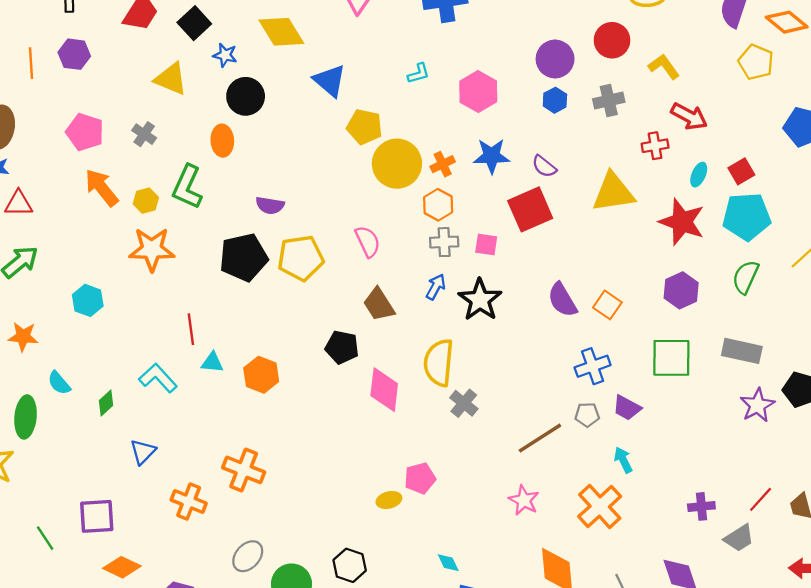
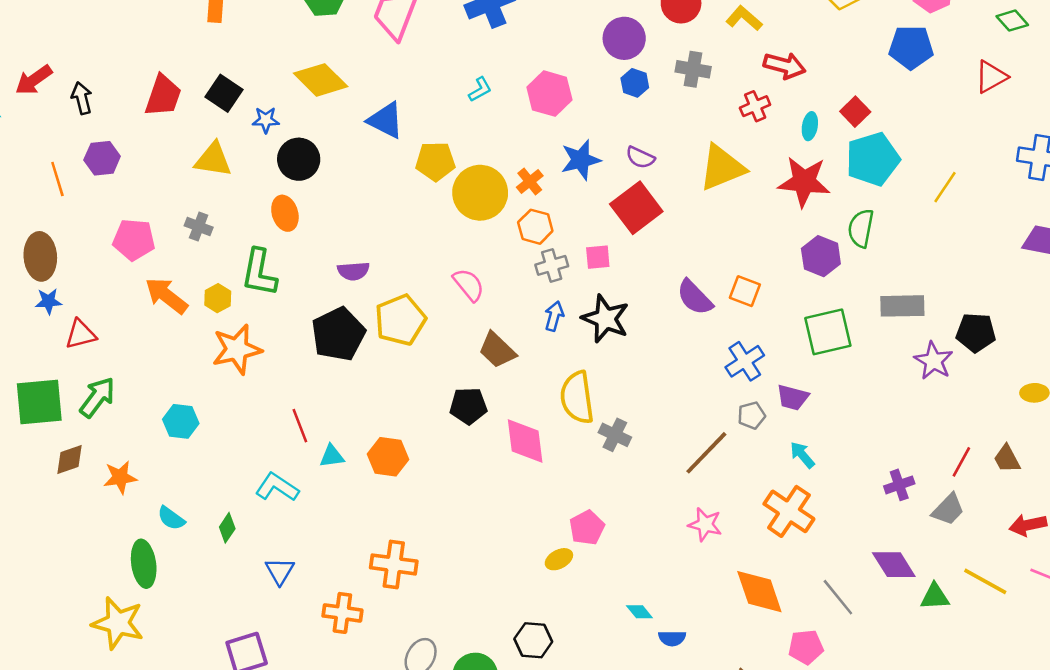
gray cross: (609, 100) -> (693, 69), turned 36
green semicircle: (746, 277) -> (861, 228), moved

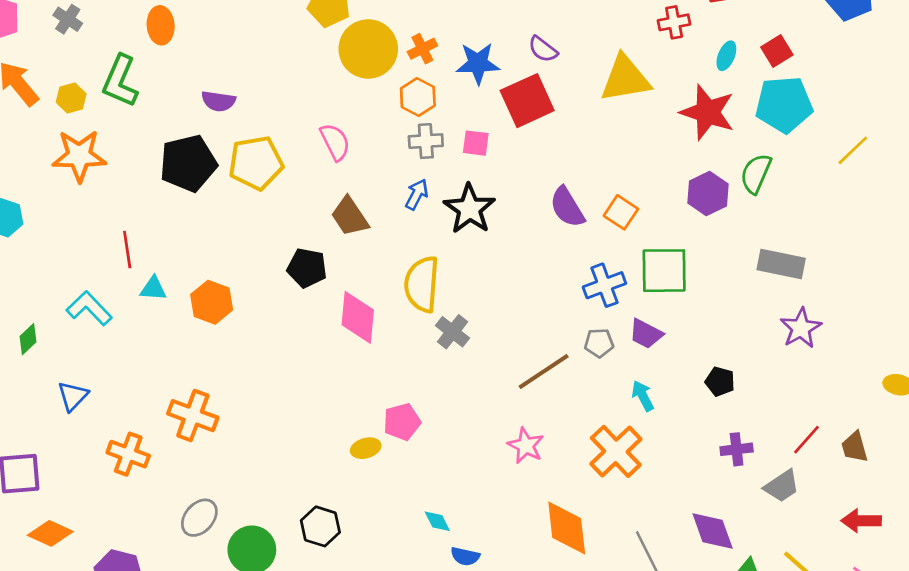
blue star: (581, 160) -> (478, 63), moved
green square: (828, 332) -> (664, 271), moved
black pentagon: (976, 333) -> (720, 381), moved, size x0.7

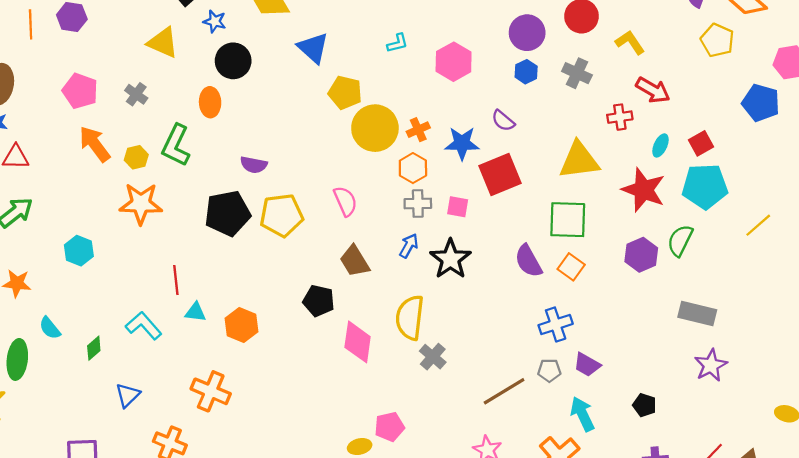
purple semicircle: (543, 49) -> (503, 121), moved
green square: (664, 271) -> (568, 220), moved
cyan arrow: (643, 396) -> (582, 414), size x1.4
orange cross: (193, 416) -> (211, 391), moved

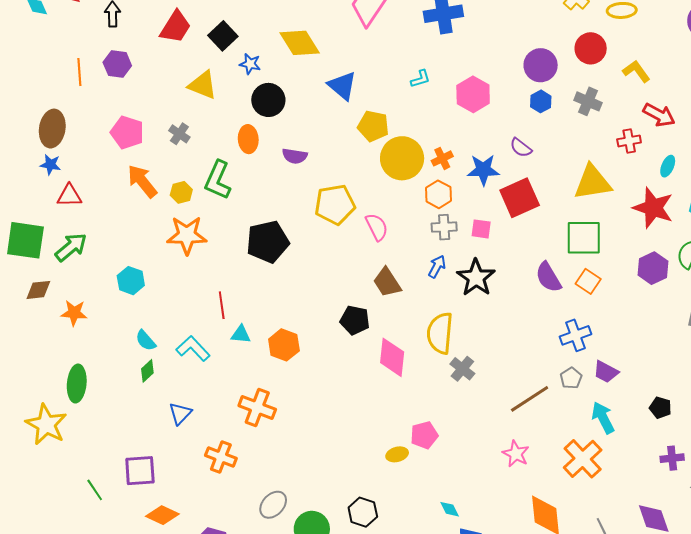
purple semicircle: (254, 165) -> (295, 156), moved
yellow pentagon: (282, 215) -> (335, 205), moved
cyan semicircle: (50, 328) -> (146, 340), moved
gray pentagon: (549, 370) -> (571, 378), turned -30

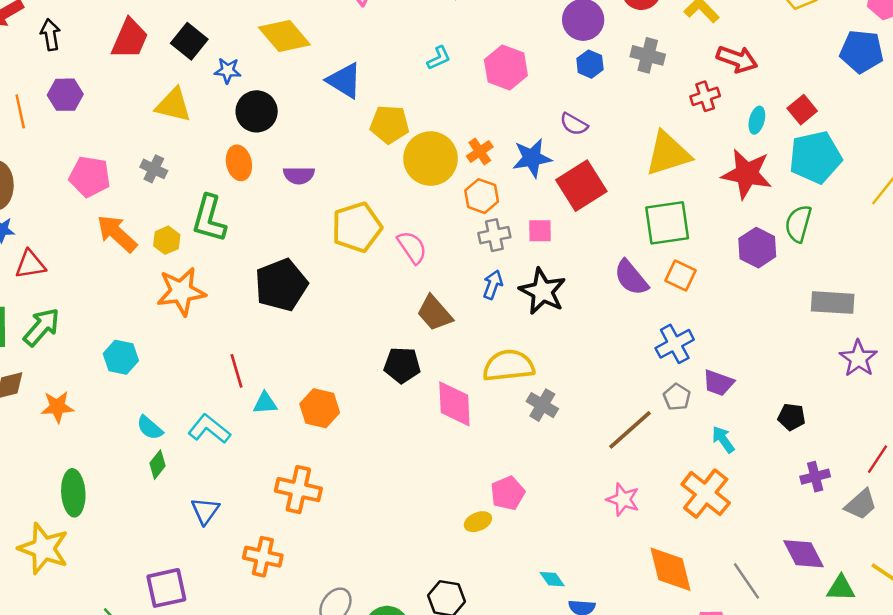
yellow semicircle: (440, 333) -> (509, 366), turned 87
cyan arrow: (603, 418) -> (723, 440), size x0.7

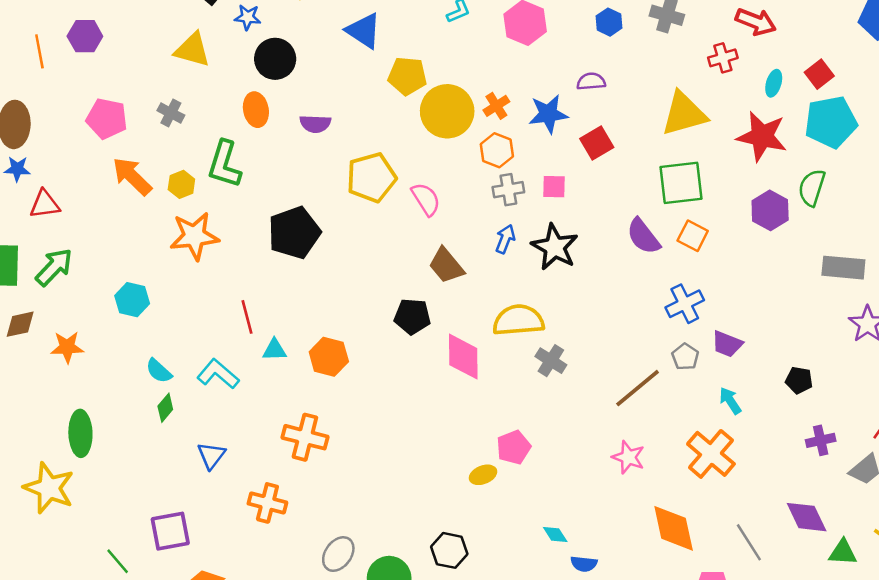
purple semicircle: (574, 124) -> (591, 81), turned 144
red square: (581, 186) -> (597, 143), size x0.7

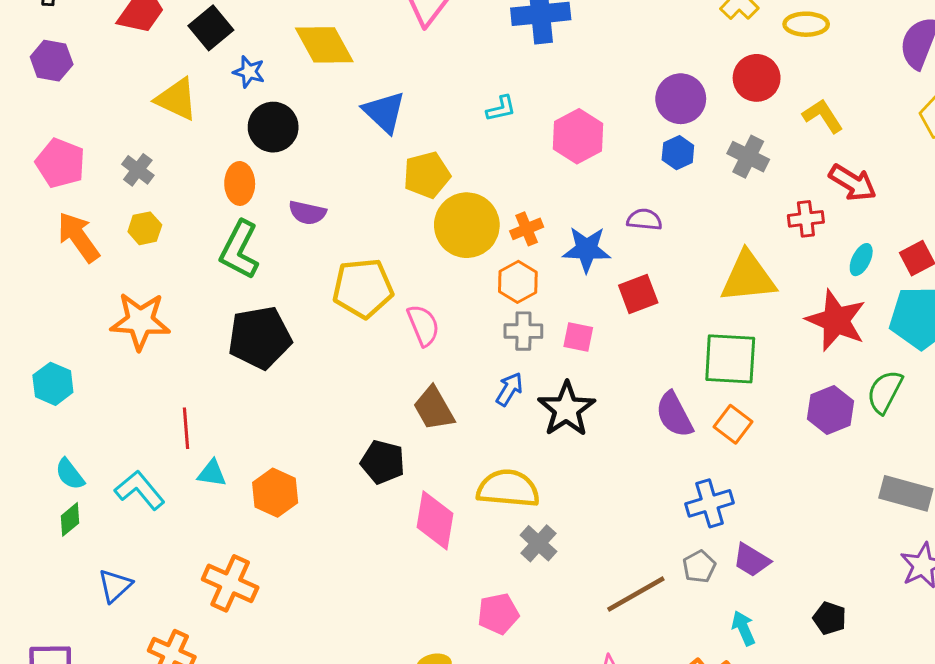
yellow pentagon: (407, 76) -> (427, 175), turned -30
green L-shape: (224, 164) -> (239, 250), moved
yellow hexagon: (181, 184) -> (145, 228), moved
pink pentagon: (514, 447) -> (498, 614), moved

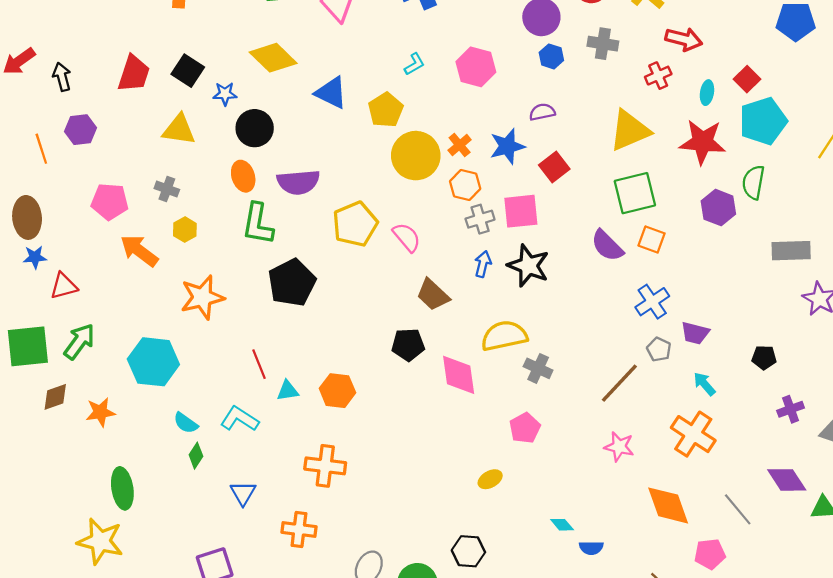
yellow pentagon: (427, 175) -> (386, 110), moved
purple semicircle: (307, 213) -> (298, 182), size x1.5
pink square: (578, 337) -> (521, 211), size x1.6
cyan hexagon: (53, 384) -> (153, 362), size x1.6

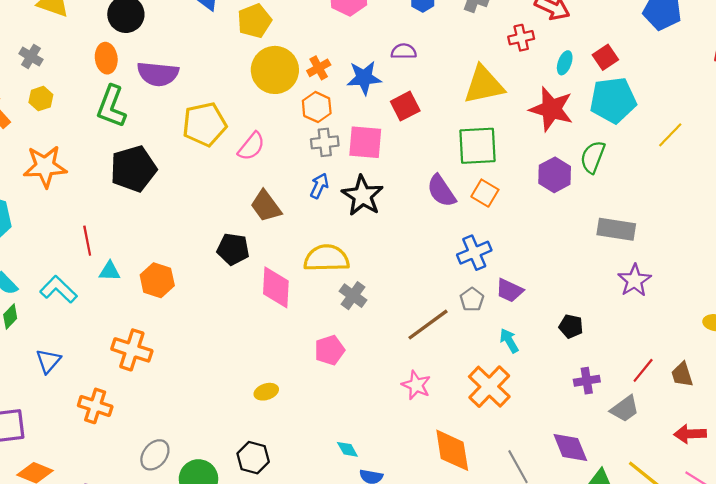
pink semicircle: (407, 237) -> (251, 146), turned 68
yellow ellipse: (490, 479) -> (266, 392), moved

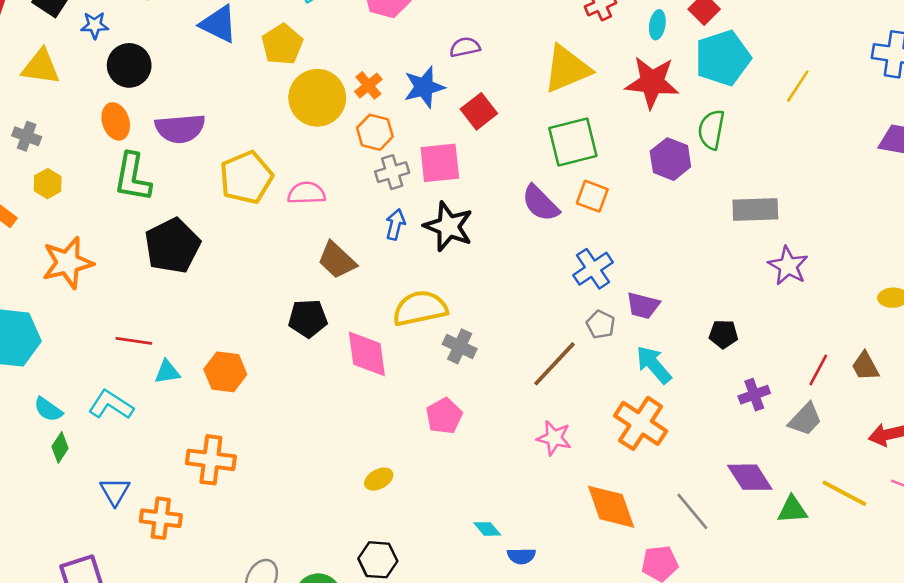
pink semicircle: (251, 146) -> (307, 193), turned -120
red line: (87, 241) -> (134, 341), turned -60
cyan arrow: (509, 341) -> (654, 365), size x1.4
orange cross: (95, 406) -> (161, 518), moved

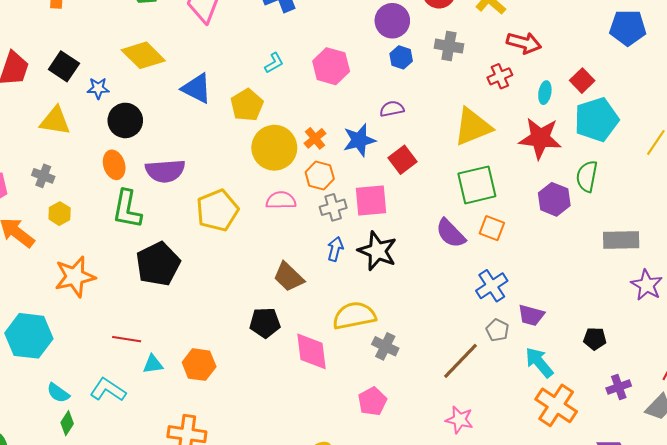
pink semicircle: (307, 193) -> (281, 200), moved
orange cross: (641, 423) -> (556, 405), moved

